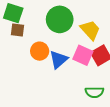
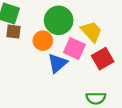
orange circle: (40, 51) -> (43, 41), moved
pink square: (83, 55) -> (74, 49), moved

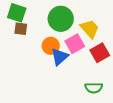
orange circle: (43, 41) -> (51, 46), moved
pink square: (74, 49) -> (75, 44), turned 36

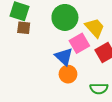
orange circle: (51, 46) -> (68, 74), moved
blue triangle: (60, 57) -> (64, 57), turned -36

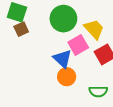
brown square: (24, 28) -> (21, 29), turned -32

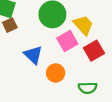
blue triangle: (62, 59) -> (33, 55), moved

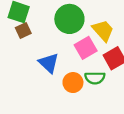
green semicircle: (88, 88) -> (95, 78), moved

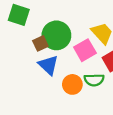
green circle: (69, 19) -> (56, 35), moved
brown square: (23, 31) -> (40, 43), moved

